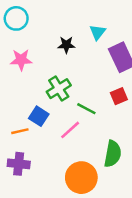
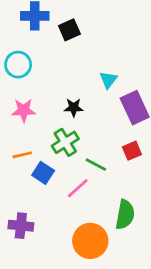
black star: (66, 45) -> (74, 108), moved
orange line: (20, 131) -> (22, 155), moved

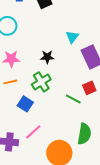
orange line: (22, 155) -> (10, 82), moved
green line: (96, 165) -> (73, 99), moved
pink line: (78, 188) -> (33, 132), moved

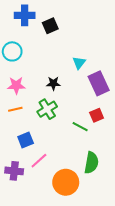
blue square: (25, 104) -> (26, 140), moved, turned 35

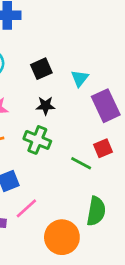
black square: (50, 26) -> (41, 69), moved
green cross: (47, 109) -> (37, 140), turned -36

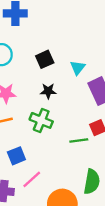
green line: (81, 163) -> (79, 140), turned -36

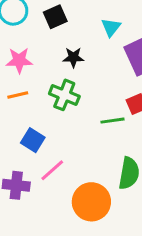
black square: (45, 59) -> (55, 17), moved
blue square: (16, 156) -> (33, 140), turned -36

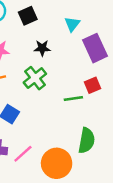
green cross: (64, 95) -> (35, 78), turned 30
pink line: (52, 170) -> (23, 154), moved

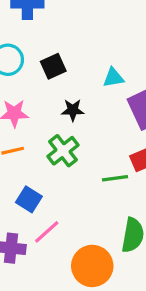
cyan triangle: (72, 24) -> (113, 78), turned 42
pink line: (23, 154) -> (47, 232), moved

